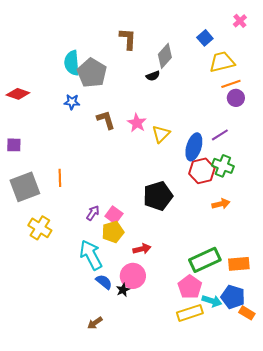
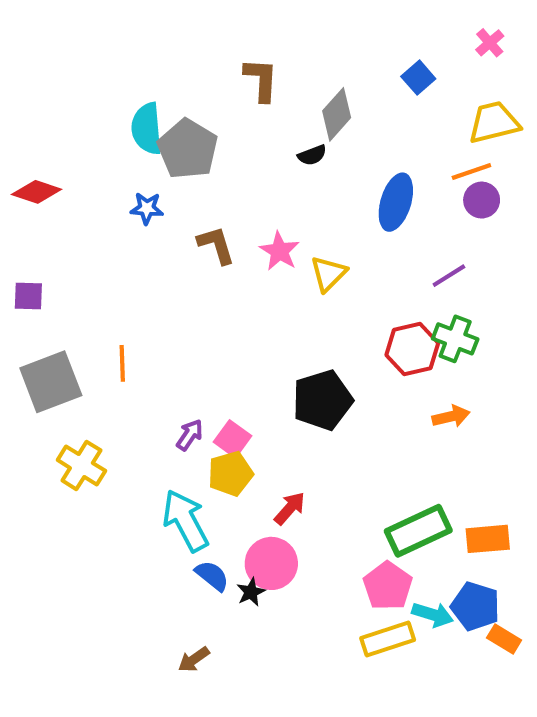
yellow trapezoid: (222, 62) -> (494, 122), moved
blue ellipse: (194, 147) -> (396, 202), moved
red arrow: (142, 249) -> (290, 508), turned -36

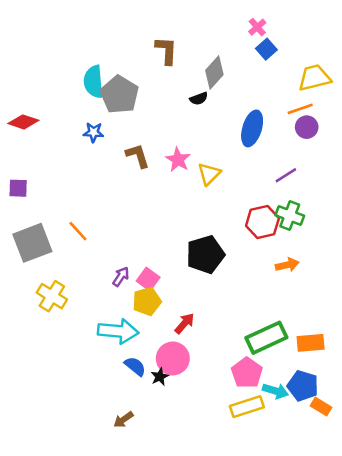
pink cross: (490, 43) -> (257, 27), moved
orange line: (122, 363) -> (78, 231), turned -40
cyan arrow: (186, 521) -> (118, 331), turned 123

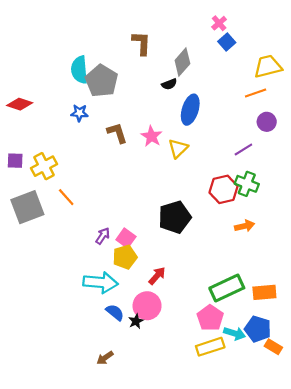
purple circle: (307, 127) -> (267, 122), moved
blue ellipse: (252, 128) -> (190, 110), moved
yellow cross: (52, 296) -> (44, 166), moved, turned 30

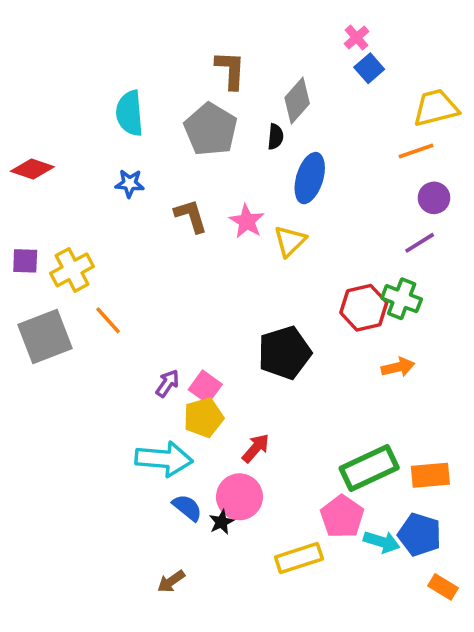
gray pentagon: (102, 81) -> (211, 129), moved
black semicircle: (169, 84) -> (276, 137), turned -64
purple line: (243, 150) -> (420, 243), moved
yellow rectangle: (210, 347) -> (299, 558), moved
orange rectangle: (273, 347) -> (443, 587), moved

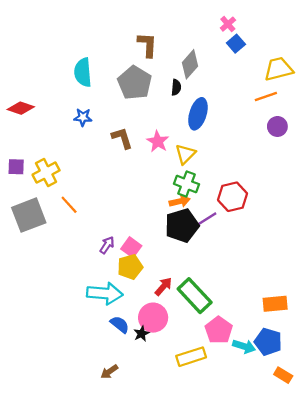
purple line: (420, 243) -> (207, 219), moved
green cross: (402, 299) -> (186, 184), moved
orange arrow: (398, 367) -> (180, 201), moved
green rectangle: (369, 468) -> (195, 296), moved, turned 72

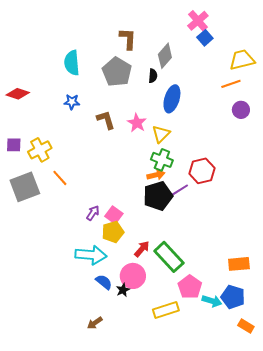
pink cross: (228, 24) -> (198, 21), size x1.5

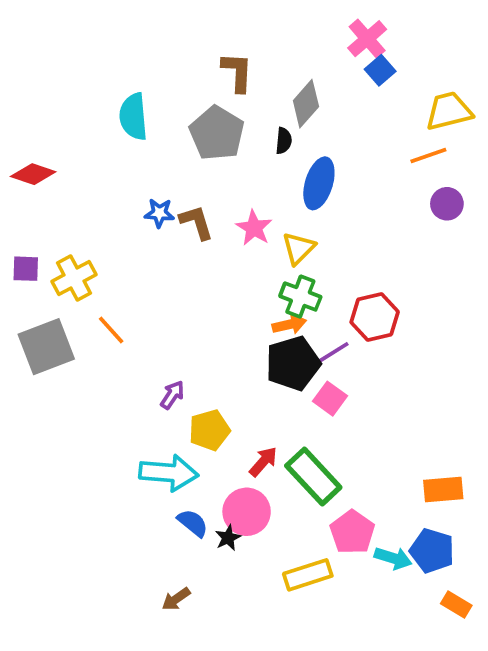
blue star: (72, 102) -> (159, 213), moved
pink square: (114, 215) -> (330, 399), moved

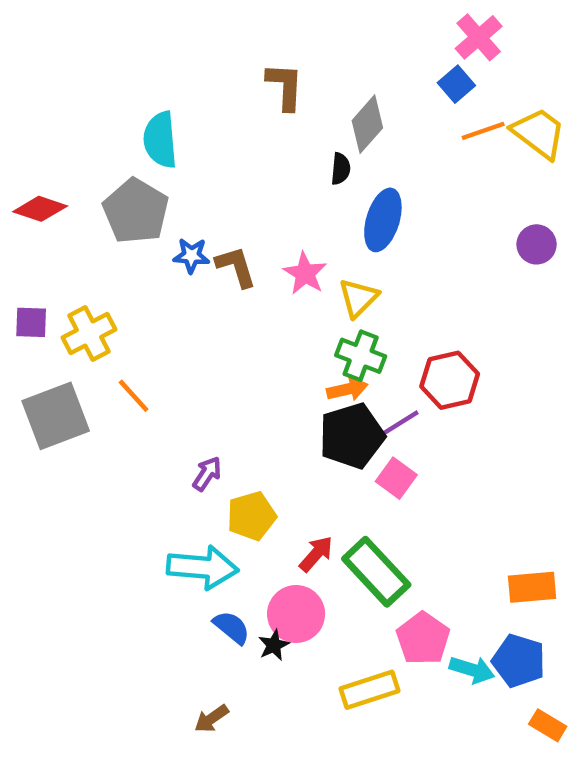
pink cross: (367, 39) -> (479, 37), moved
yellow trapezoid: (449, 111) -> (539, 133), turned 51
gray pentagon: (217, 133) -> (136, 211), moved
orange line: (428, 156) -> (483, 131), moved

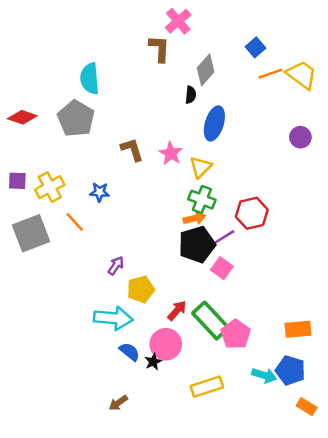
pink cross: (479, 37) -> (178, 21), moved
blue star: (191, 256) -> (100, 192), moved
pink pentagon: (423, 638) -> (236, 334), moved

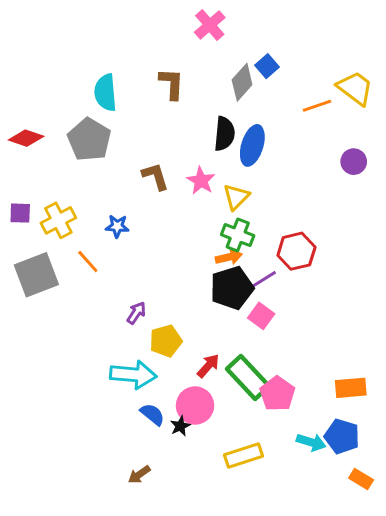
blue square: (256, 47) -> (267, 66), moved
brown L-shape: (159, 49) -> (172, 84), moved
orange line: (270, 74) -> (317, 106), moved
black semicircle: (191, 95) -> (224, 134), moved, size x1.6

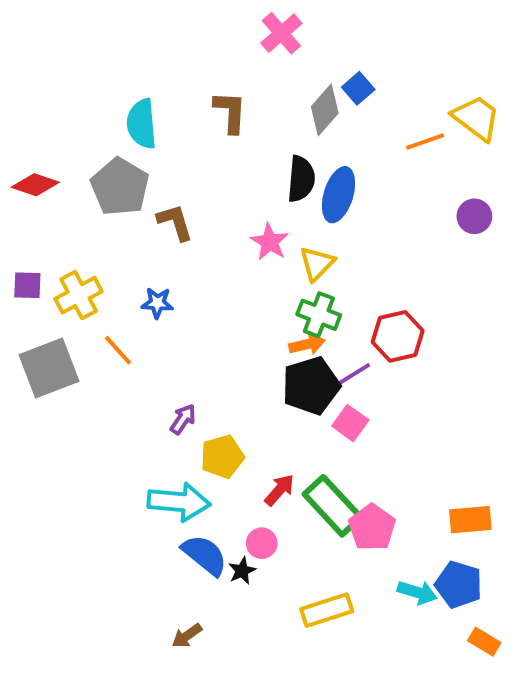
brown L-shape: (155, 176) -> (175, 222), moved
pink circle: (195, 405) -> (262, 543), size x0.6
blue semicircle: (152, 414) -> (205, 555), size x1.4

